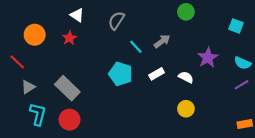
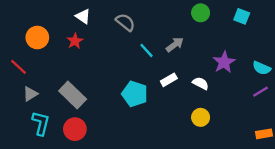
gray semicircle: (116, 21) -> (125, 22), turned 96
cyan square: (236, 26) -> (242, 16), moved
cyan pentagon: (121, 74) -> (135, 94), moved

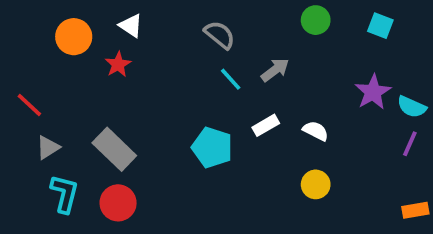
gray semicircle: (125, 22) -> (220, 35), moved
orange circle: (37, 38) -> (74, 37), moved
purple star: (224, 62) -> (373, 92), moved
purple line: (260, 92) -> (410, 144), turned -35

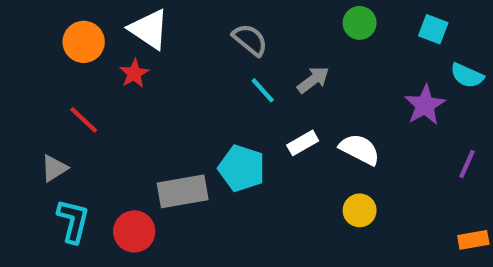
white triangle: (131, 26) -> (149, 29), size x1.5
red line: (29, 105) -> (84, 120), moved
cyan semicircle: (412, 107) -> (467, 76), moved
white semicircle: (316, 131) -> (360, 149), size x1.4
gray rectangle: (114, 149) -> (183, 191), moved, turned -54

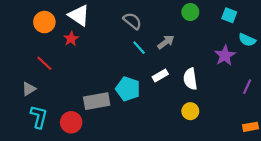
white semicircle: (360, 149) -> (190, 79), turned -125

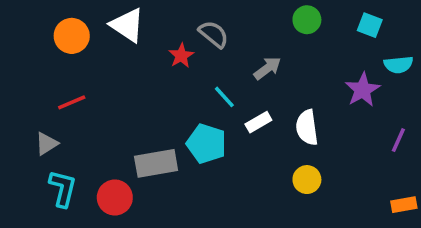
red star: (71, 39) -> (181, 56), moved
cyan semicircle: (247, 40) -> (398, 65), turned -30
cyan line: (139, 48) -> (224, 97), moved
red line: (44, 63) -> (72, 102), turned -66

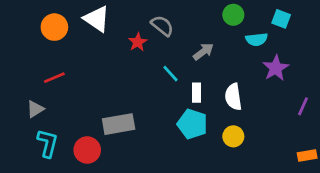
cyan semicircle: (398, 65) -> (257, 39), moved
white rectangle: (258, 122) -> (196, 93), turned -60
cyan pentagon: (206, 144) -> (192, 124), moved

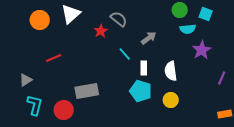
green circle: (233, 15) -> (180, 10), moved
white triangle: (97, 19) -> (71, 14), turned 45
red line: (54, 78) -> (54, 58), moved

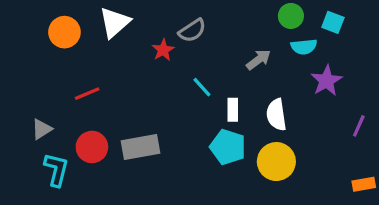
gray semicircle: (119, 19) -> (192, 31), turned 108
gray arrow: (149, 38) -> (259, 60), moved
yellow circle: (171, 100) -> (276, 162), size x1.5
red circle: (64, 110) -> (92, 147), moved

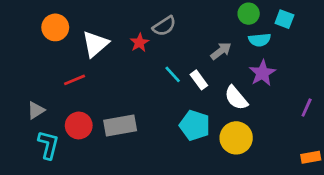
white triangle: (115, 22) -> (95, 44), moved
purple star: (327, 81) -> (262, 73), moved
white rectangle: (233, 110) -> (199, 80), moved, turned -36
white semicircle: (276, 115) -> (236, 98), turned -32

